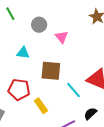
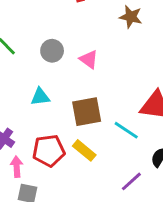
yellow rectangle: (41, 106) -> (84, 150), moved

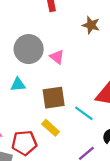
gray circle: (52, 51) -> (29, 49), size x1.6
red pentagon: (49, 151) -> (24, 143), moved

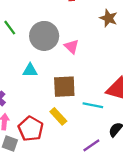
cyan line: (84, 113) -> (93, 105), turned -30
red pentagon: (24, 143) -> (31, 129), turned 30

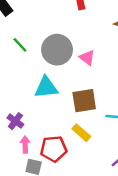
cyan triangle: (30, 70) -> (46, 87), size x1.5
red pentagon: (31, 129) -> (54, 149), turned -30

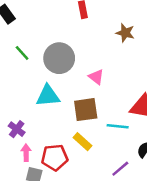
pink triangle: (87, 58) -> (96, 77), moved

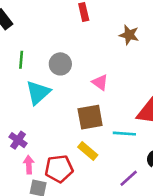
green line: (22, 53) -> (21, 60), turned 49
gray circle: (59, 58) -> (60, 64), size x0.7
cyan triangle: (48, 96) -> (38, 93), moved, turned -35

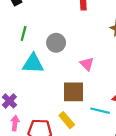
cyan triangle: (38, 93) -> (33, 64), turned 35

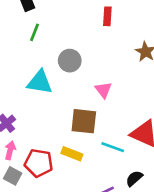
green line: (24, 34) -> (35, 32), moved
yellow rectangle: (67, 120) -> (72, 154), turned -35

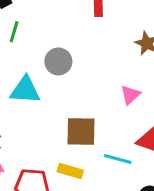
pink triangle: (103, 90) -> (130, 95), moved, turned 30

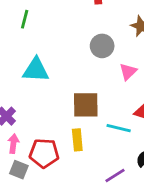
gray circle: (58, 61) -> (102, 46), moved
yellow rectangle: (70, 171) -> (77, 140), turned 70

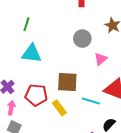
green line: (25, 19) -> (26, 24), moved
yellow rectangle: (77, 140) -> (59, 108), turned -35
red pentagon: (44, 153) -> (36, 95), moved

